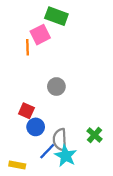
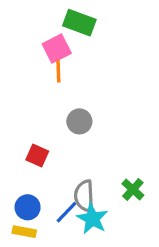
orange line: (28, 47) -> (58, 71), moved
blue circle: (36, 127) -> (28, 207), moved

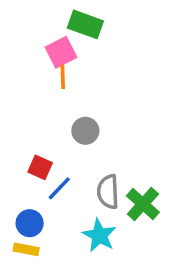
green cross: (133, 189) -> (143, 204), size x1.4
gray semicircle: (84, 196) -> (108, 192), moved
blue line: (66, 212) -> (59, 188), moved

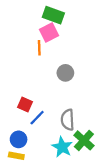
pink square: (61, 52) -> (49, 33), moved
gray circle: (85, 131) -> (65, 73), moved
green cross: (143, 204) -> (84, 140), moved

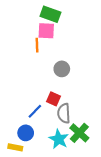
pink square: (49, 33) -> (46, 31), turned 30
red square: (25, 104) -> (54, 99), moved
blue circle: (19, 139) -> (26, 133), moved

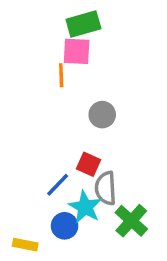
green rectangle: (50, 14) -> (83, 24), turned -36
blue circle: (26, 133) -> (65, 226), moved
cyan star: (59, 139) -> (85, 207), moved

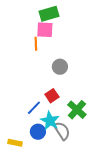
red square: (89, 164) -> (52, 96), turned 32
gray semicircle: (106, 188) -> (62, 131), moved, turned 150
green cross: (131, 221) -> (77, 110), moved

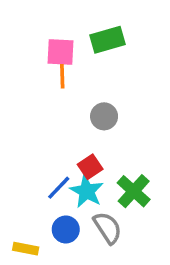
green rectangle: (49, 14) -> (108, 40), moved
pink square: (45, 30) -> (61, 52), moved
cyan star: (50, 121) -> (87, 191), moved

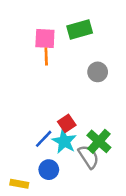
gray circle: (104, 116) -> (98, 72), moved
gray semicircle: (108, 228) -> (89, 157), moved

